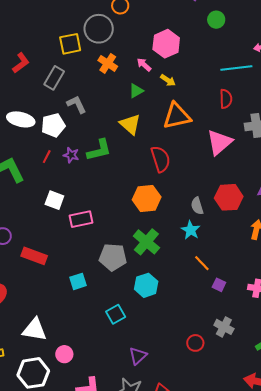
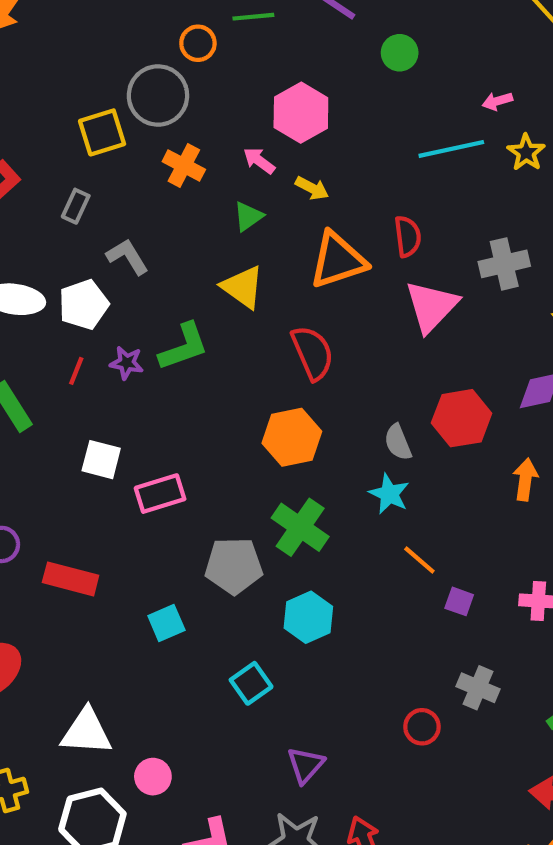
gray rectangle: (54, 78) -> (76, 206), size x0.7
red semicircle: (226, 99) -> (408, 236), moved

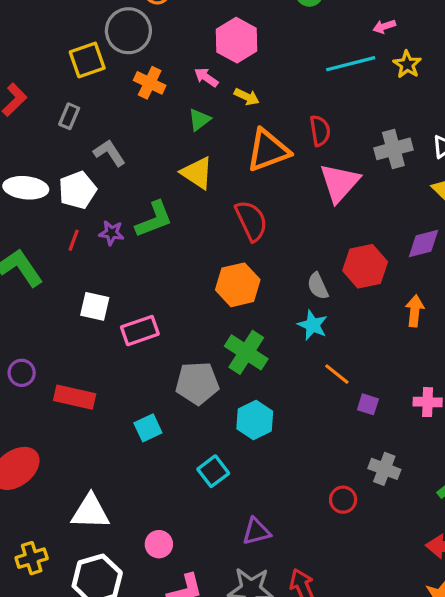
purple triangle: (306, 765) -> (256, 531), turned 36
pink circle: (153, 777) -> (159, 544), moved

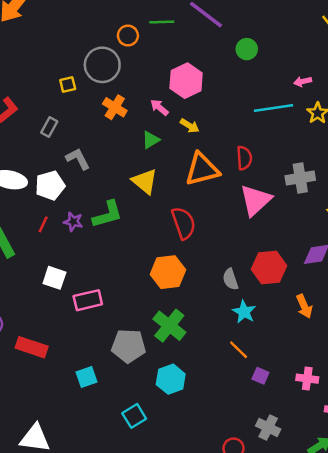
yellow square: (87, 60) -> (68, 85), size x0.6
orange arrow: (415, 311) -> (304, 306), turned 145
cyan star: (313, 325) -> (244, 312), moved

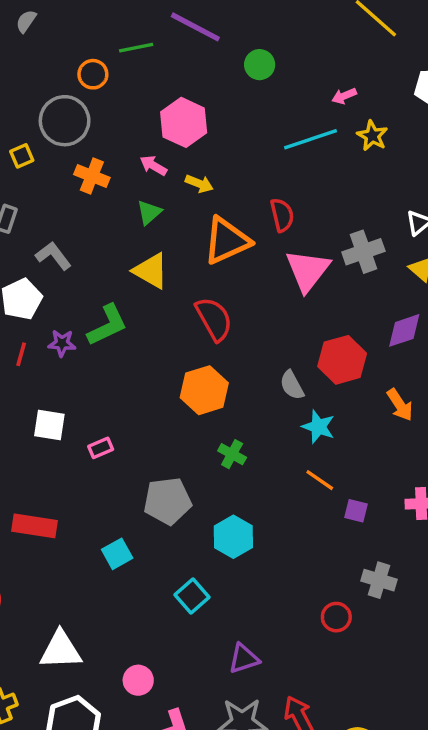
gray cross: (300, 178) -> (363, 252), moved
pink rectangle: (88, 300) -> (101, 448), size x0.6
green cross: (169, 326) -> (232, 454), moved, size x0.6

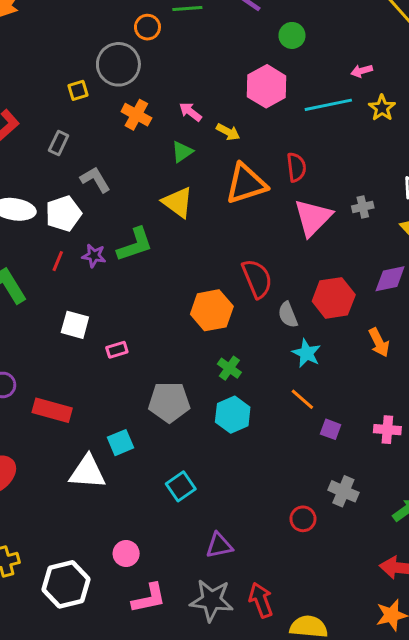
pink hexagon: (184, 122) -> (267, 86), moved
gray cross: (363, 252) -> (363, 207), size x0.6
red semicircle: (214, 319) -> (257, 279), moved
cyan hexagon: (233, 537) -> (233, 415), moved
white triangle: (61, 650) -> (87, 472), moved

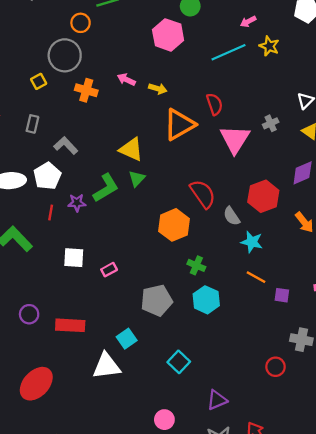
pink hexagon: (267, 86) -> (168, 35), moved
green triangle: (182, 152) -> (137, 179), moved
pink circle: (126, 554) -> (164, 420), moved

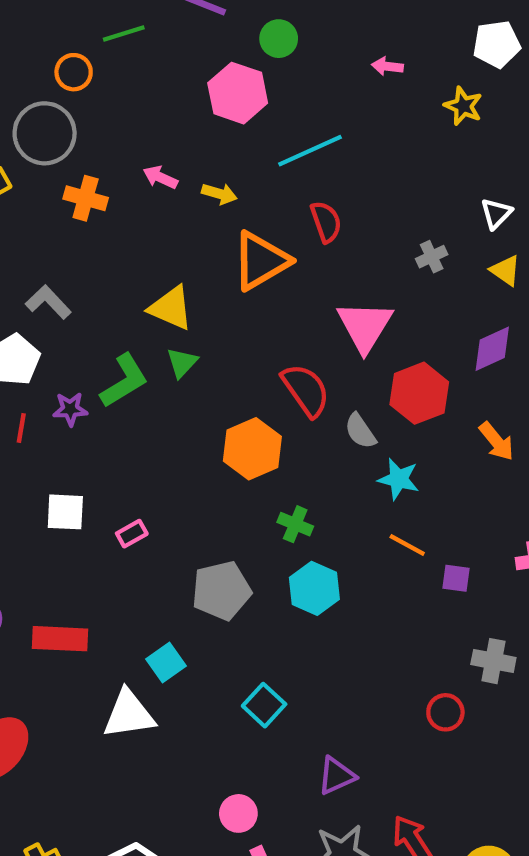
pink arrow: (248, 22) -> (387, 66), turned 35
yellow star: (269, 46) -> (463, 106), moved
cyan line: (229, 52) -> (310, 151), moved
pink triangle: (235, 139) -> (365, 326), moved

